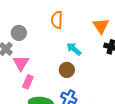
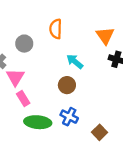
gray circle: (19, 33) -> (24, 44), moved
pink rectangle: (28, 82) -> (23, 99), turned -56

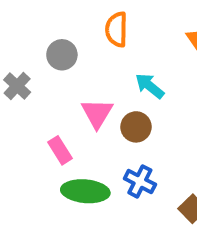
pink triangle: (15, 77) -> (97, 113), moved

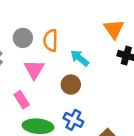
orange semicircle: (117, 29) -> (51, 40), moved
pink triangle: (97, 113) -> (34, 69), moved

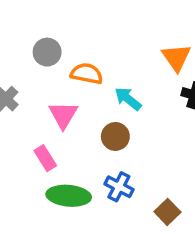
gray circle: (23, 38) -> (47, 52), moved
orange semicircle: (51, 40) -> (87, 74), turned 100

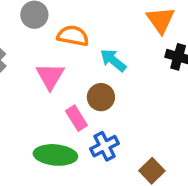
pink rectangle: (45, 158) -> (76, 118), moved
blue cross: (119, 187) -> (104, 146), turned 36

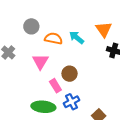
cyan arrow: (113, 60) -> (77, 37), moved

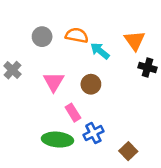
orange semicircle: (53, 38) -> (77, 35), moved
brown circle: (70, 74) -> (91, 84), moved

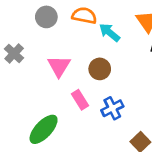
blue cross: (93, 133) -> (112, 108), moved
green ellipse: (57, 140) -> (44, 129), moved, turned -52

